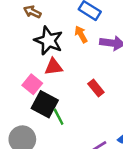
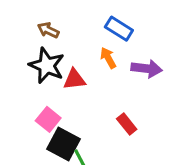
black star: (49, 41) -> (47, 66), moved
red triangle: (54, 67) -> (74, 79), moved

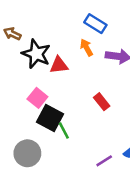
brown arrow: (48, 30) -> (12, 34), moved

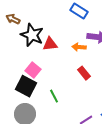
orange arrow: (87, 48) -> (79, 47), moved, turned -56
black square: (50, 118) -> (26, 86), moved

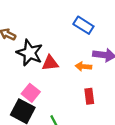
red rectangle: (84, 73) -> (89, 96), turned 32

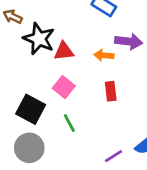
pink square: (31, 93) -> (64, 87), moved

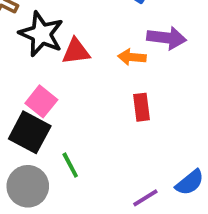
pink square: (64, 87) -> (41, 101), moved
green line: (69, 123) -> (70, 165), moved

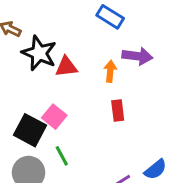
orange arrow: (132, 57) -> (110, 71), turned 90
pink square: (41, 101) -> (54, 117), moved

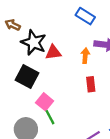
pink square: (54, 117) -> (45, 102), moved
black square: (30, 130) -> (27, 77), moved

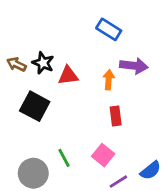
brown arrow: (13, 25) -> (17, 64), moved
black star: (34, 42) -> (43, 63), size x0.7
pink square: (45, 102) -> (103, 155), moved

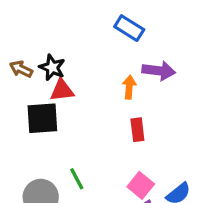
red triangle: (68, 75) -> (62, 90), moved
black square: (35, 106) -> (42, 118), turned -32
pink square: (103, 155) -> (141, 185), moved

